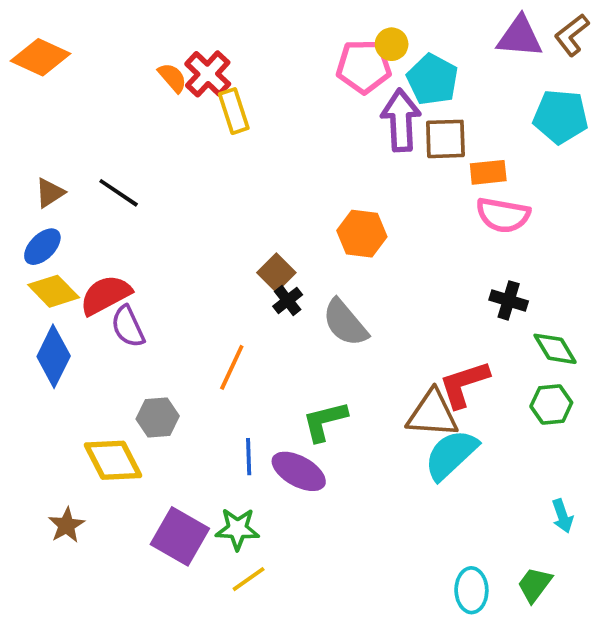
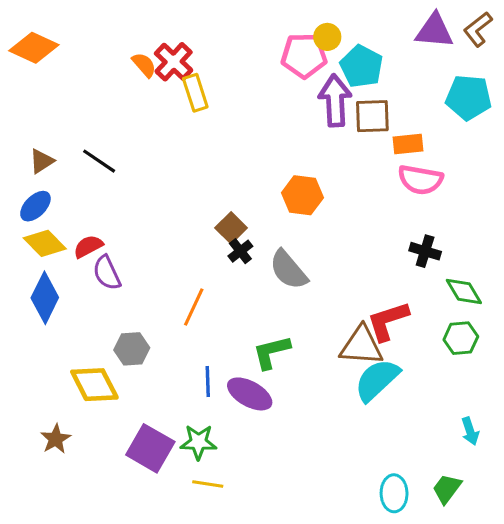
red semicircle: (106, 295) -> (88, 246), size x0.7
yellow line: (249, 579) -> (208, 484), turned 44

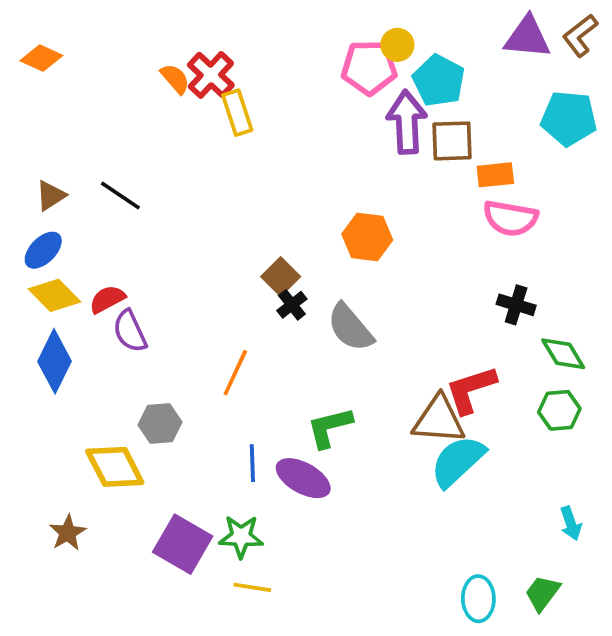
orange diamond: (34, 48) -> (41, 58), size x0.7

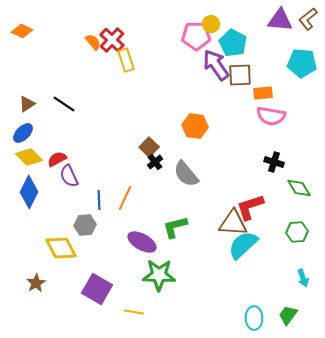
purple arrow: (407, 122) -> (216, 65), turned -32
green hexagon: (559, 410) -> (297, 232), moved
blue line: (252, 463) -> (99, 200), moved
purple ellipse: (303, 478) -> (142, 242), moved
green star: (241, 537) -> (159, 275), moved, size x1.4

